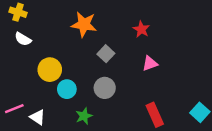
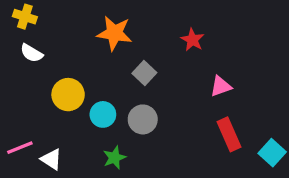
pink triangle: (150, 63) -> (221, 86), moved
cyan circle: (67, 89) -> (103, 114), moved
red rectangle: (155, 115) -> (229, 134), moved

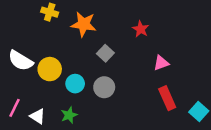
yellow cross: (25, 17) -> (50, 12), moved
white semicircle: (32, 53) -> (21, 61), moved, size x1.5
pink line: (20, 148) -> (15, 108), turned -42
green star: (114, 158) -> (69, 115), moved

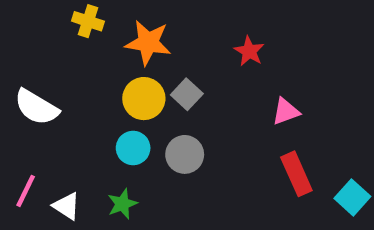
yellow circle: (50, 69) -> (144, 99), moved

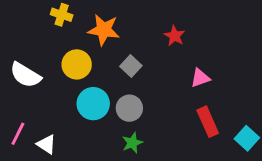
yellow circle: (144, 99) -> (77, 64), moved
cyan circle: (133, 148) -> (93, 104), size x1.4
green star: (122, 204) -> (132, 143), moved

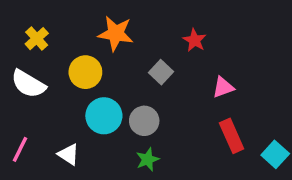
yellow cross: (62, 15) -> (37, 39), moved, turned 30
gray square: (131, 66) -> (161, 72), moved
white triangle: (47, 144) -> (69, 154), moved

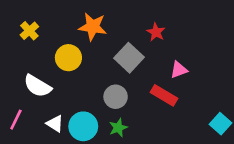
gray square: (161, 72) -> (129, 58), size x1.5
white semicircle: (28, 84) -> (37, 86), moved
cyan circle: (104, 116) -> (83, 126), moved
red rectangle: (232, 136) -> (164, 95), moved, turned -35

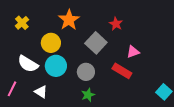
orange star: (93, 27) -> (69, 20), turned 30
cyan circle: (83, 126) -> (56, 66), moved

